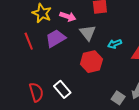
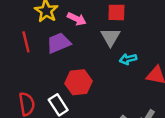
gray triangle: (88, 33) -> (110, 37), moved
red hexagon: (91, 62) -> (78, 82), moved

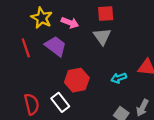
purple trapezoid: (59, 43) -> (56, 46), turned 65
cyan arrow: (128, 59) -> (119, 78), moved

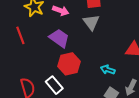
purple trapezoid: (56, 46) -> (59, 38), moved
cyan arrow: (119, 78) -> (108, 70), moved, turned 40

